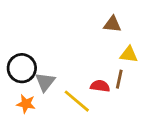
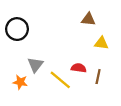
black circle: (22, 68) -> (17, 29), moved
brown line: (119, 79) -> (98, 77), moved

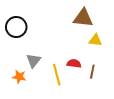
brown triangle: (88, 19) -> (83, 18), size x1.5
yellow line: (60, 80) -> (57, 75), turned 35

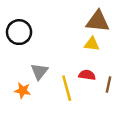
yellow triangle: (95, 40) -> (92, 44), moved

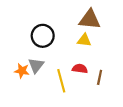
black circle: (19, 32) -> (43, 36), moved
orange star: (23, 91) -> (22, 71), moved

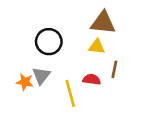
brown line: (100, 77) -> (114, 69), moved

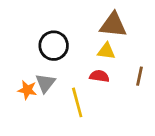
brown line: (114, 69) -> (140, 76), moved
red semicircle: (92, 79) -> (99, 76), moved

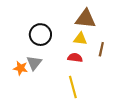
brown line: (140, 76) -> (101, 49), moved
yellow line: (77, 102) -> (73, 87), moved

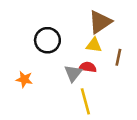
brown triangle: (86, 19) -> (100, 22), turned -40
gray triangle: (34, 63) -> (73, 73), moved

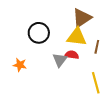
yellow triangle: (94, 45) -> (77, 37), size x1.5
yellow line: (85, 101) -> (96, 83), moved

